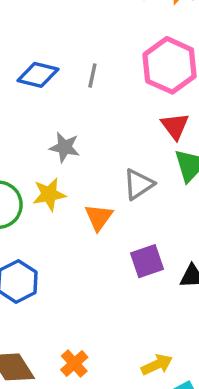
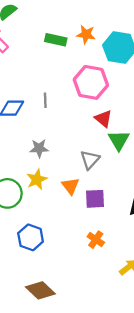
purple square: (147, 261) -> (95, 199), moved, turned 30
orange cross: (74, 363) -> (96, 240), moved

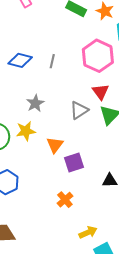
gray star: (39, 148) -> (35, 103), turned 30
gray triangle: (90, 160) -> (79, 110), moved
purple square: (95, 199) -> (74, 162), turned -30

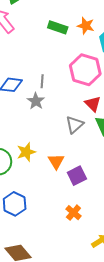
gray star: (35, 103) -> (36, 101), moved

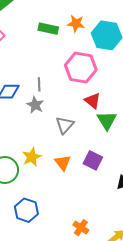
gray triangle: (75, 125) -> (65, 125), moved
purple square: (77, 176) -> (93, 160), moved, turned -30
orange cross: (73, 213) -> (81, 228), moved

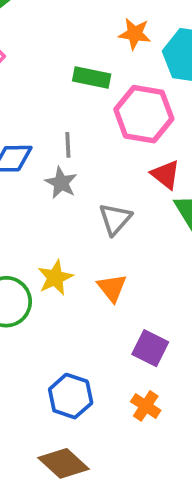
green rectangle: (48, 29) -> (92, 78), moved
purple square: (93, 160) -> (150, 348), moved
blue hexagon: (26, 210) -> (71, 396), moved

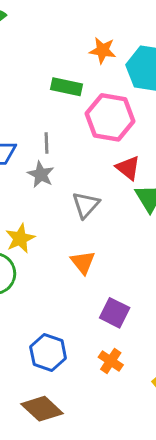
yellow star: (55, 278) -> (20, 238), moved

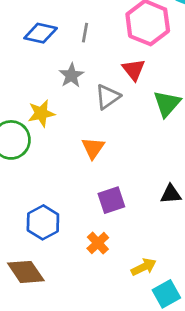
red triangle: (128, 168) -> (134, 70), moved
gray star: (41, 174) -> (71, 75), moved
purple square: (115, 313) -> (111, 200), turned 32

